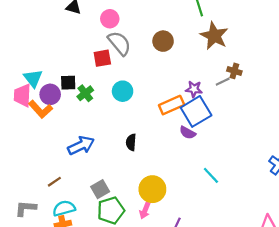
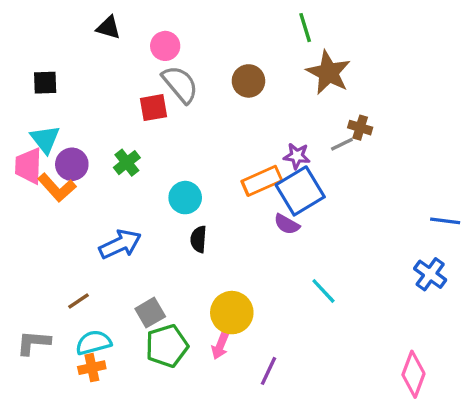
black square: (68, 83) -> (45, 83), moved
cyan circle: (123, 91) -> (185, 198), moved

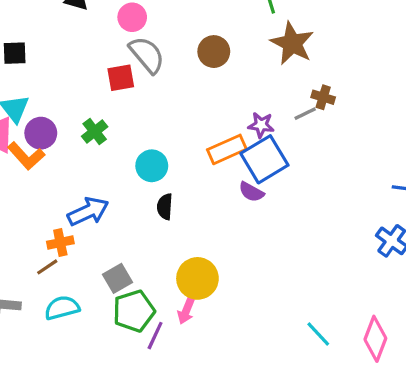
cyan line: (323, 291) -> (318, 334), moved
orange cross: (92, 368) -> (60, 243), moved
purple line: (268, 371) -> (155, 336), moved

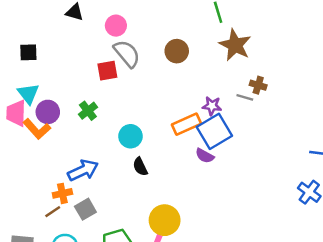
gray line: (305, 114) -> (245, 97), turned 42
black semicircle: (165, 207) -> (140, 167), turned -30
gray square: (117, 278) -> (85, 209), moved

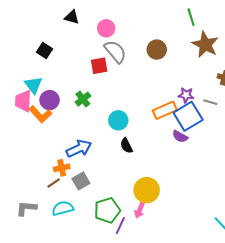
black square: (28, 52) -> (44, 51), moved, turned 35
gray line: (245, 97) -> (210, 102), moved

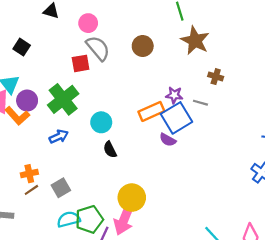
green cross: (83, 99) -> (63, 99), size x1.8
blue arrow: (79, 149) -> (59, 136), moved, size x0.7
orange cross: (62, 168) -> (29, 174), moved
cyan semicircle: (63, 208) -> (69, 219), moved
pink arrow: (140, 210) -> (124, 219), size x1.8

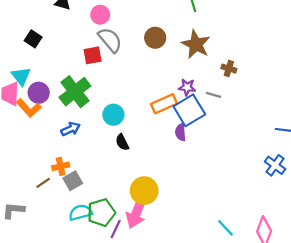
brown star: (195, 41) -> (196, 44), moved
purple semicircle: (168, 140) -> (180, 132), turned 56
orange cross: (29, 174) -> (61, 166), moved

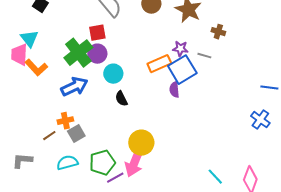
red square: (93, 55) -> (97, 33), moved
purple circle: (39, 93) -> (97, 54), moved
blue arrow: (71, 129) -> (74, 87), size x1.5
cyan semicircle: (80, 213) -> (67, 163), moved
purple line: (116, 229) -> (115, 178), turned 36

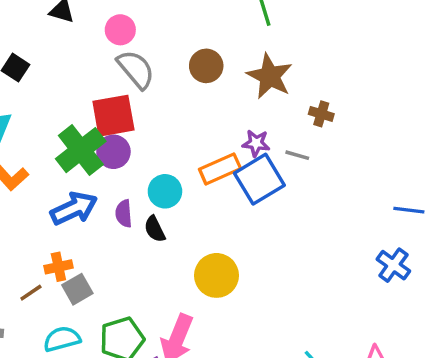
red square: (97, 33) -> (113, 116), size x1.5
cyan circle: (113, 74) -> (165, 191), moved
purple semicircle: (174, 90) -> (124, 214), moved
yellow circle: (141, 143) -> (216, 275), moved

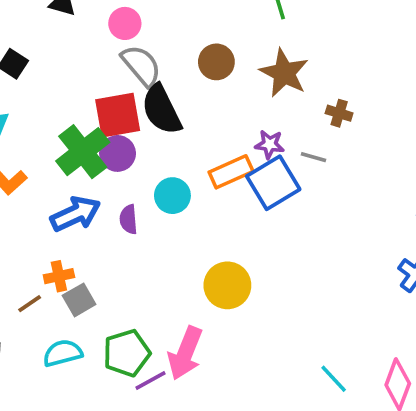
black semicircle: (155, 229) -> (161, 110), moved, size x1.8

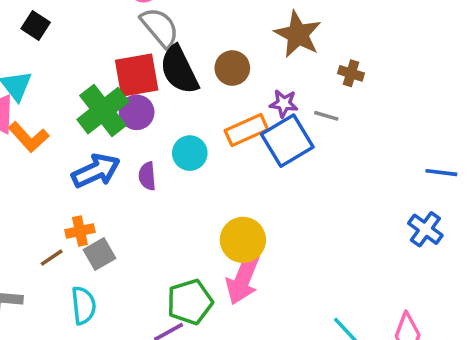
brown circle: (216, 62) -> (232, 68), moved
cyan semicircle: (63, 353) -> (83, 305), turned 99
green pentagon: (127, 353) -> (190, 302), moved
pink arrow: (185, 353) -> (243, 279), moved

